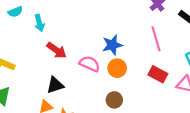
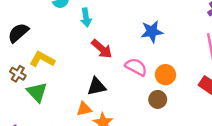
blue star: (112, 45) -> (152, 32), moved
brown circle: (114, 100) -> (158, 99), moved

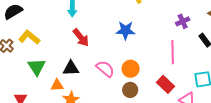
pink semicircle: (136, 67) -> (105, 69), moved
green triangle: (37, 92) -> (37, 67), moved
brown circle: (158, 99) -> (130, 90), moved

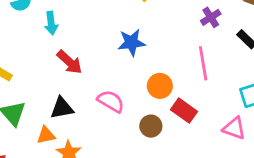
orange circle: (131, 69) -> (160, 86), moved
red rectangle: (165, 84) -> (184, 111), moved

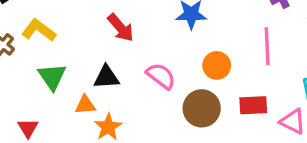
red rectangle: (184, 111) -> (253, 105), moved, turned -45
brown circle: (151, 126) -> (202, 108), size x1.5

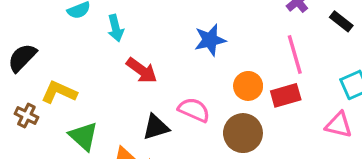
black triangle: (106, 77) -> (156, 127), moved
red rectangle: (253, 105) -> (286, 95), moved

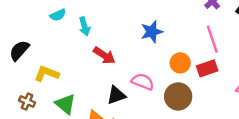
brown cross: (26, 116) -> (27, 102), moved

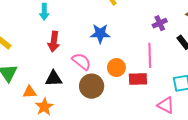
red arrow: (104, 55) -> (54, 42), turned 48
pink semicircle: (143, 82) -> (81, 61), moved
brown circle: (178, 96) -> (92, 86), moved

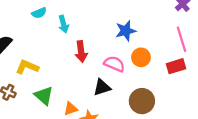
orange circle: (116, 68) -> (141, 57), moved
black triangle: (54, 79) -> (102, 87), moved
brown circle: (92, 86) -> (142, 101), moved

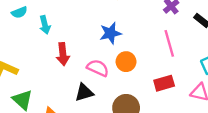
red rectangle: (176, 66) -> (164, 83), moved

